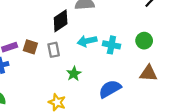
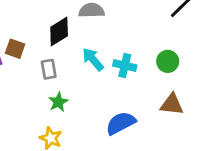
cyan arrow: (87, 41) -> (93, 59), turned 60
brown square: (30, 47) -> (15, 49), moved
green star: (74, 74) -> (58, 102), moved

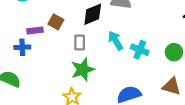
green star: (58, 102) -> (83, 69), size x1.5

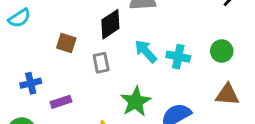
purple rectangle: (35, 31) -> (61, 102), moved
green star: (83, 69) -> (136, 102), moved

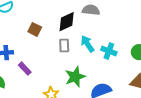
gray rectangle: (101, 63) -> (64, 45), moved
purple rectangle: (61, 102) -> (25, 69), turned 56

